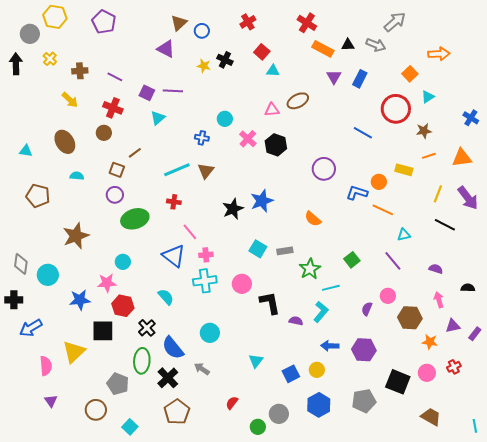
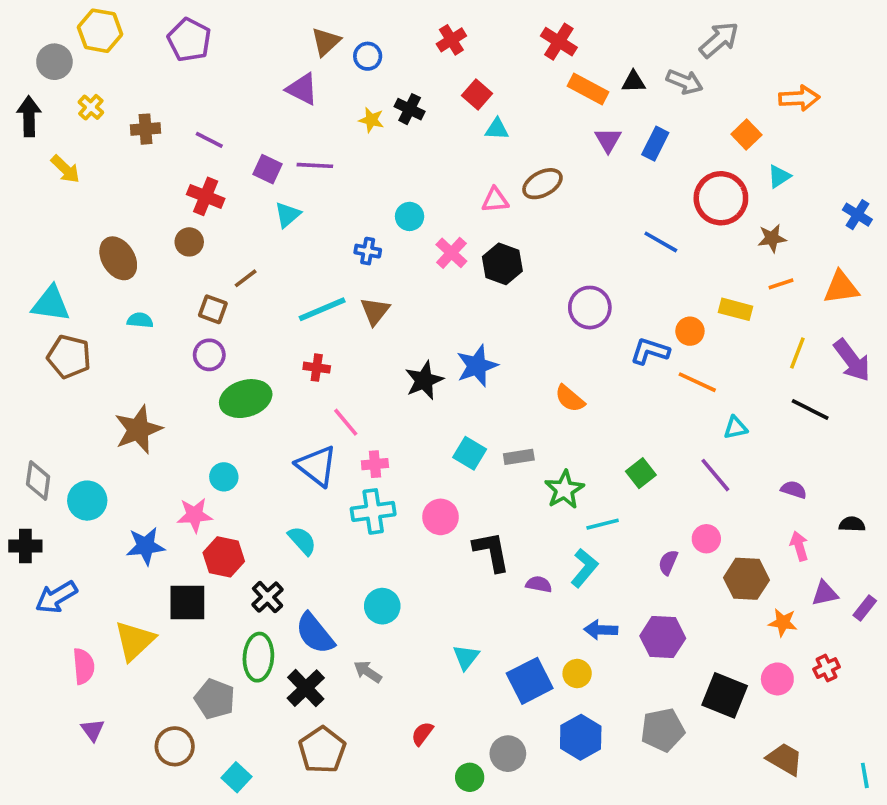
yellow arrow: (70, 100) -> (65, 169), moved
cyan triangle: (26, 151) -> (51, 304), moved, size x1.6
blue square: (291, 374) -> (530, 681), size x1.4

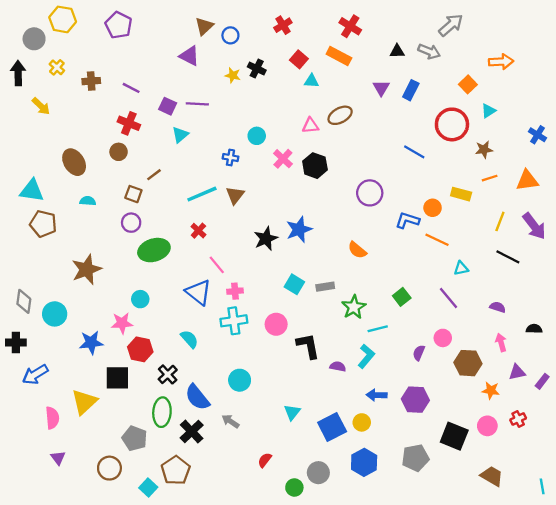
orange rectangle: (588, 89) -> (339, 56), moved
red cross: (317, 368) -> (198, 231), turned 35
brown pentagon: (322, 750) -> (176, 470), moved

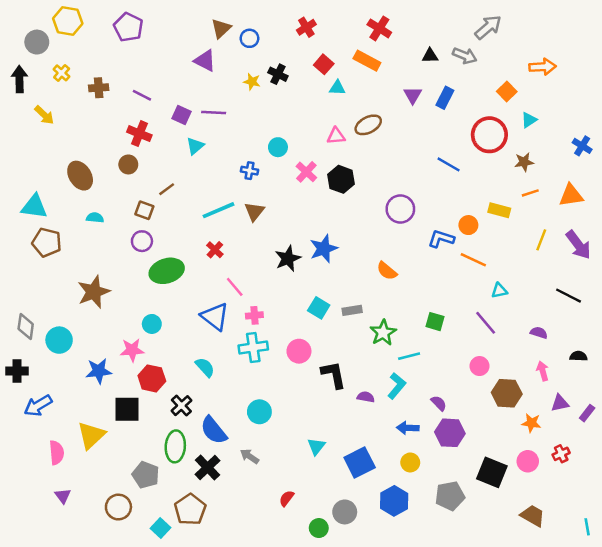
black line: (508, 257) -> (569, 296), moved
green square: (402, 297) -> (435, 322), turned -36
purple semicircle: (419, 353) -> (439, 403), moved, turned 112
yellow circle: (362, 422) -> (410, 462), moved

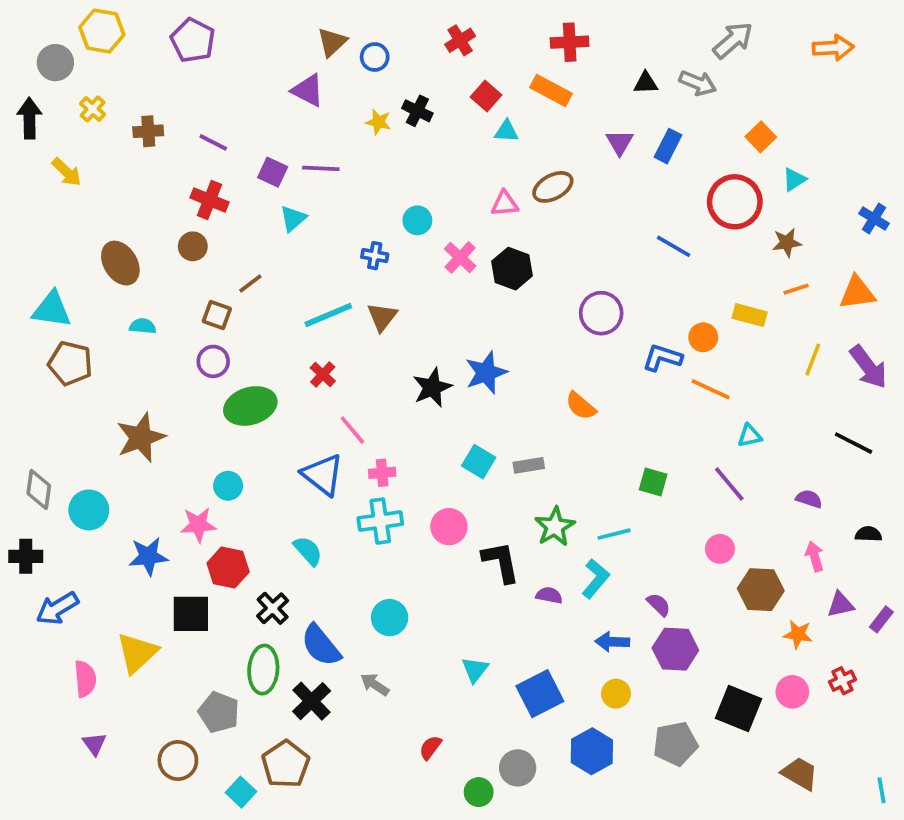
red cross: (379, 28) -> (570, 42), turned -35
orange arrow: (543, 67) -> (833, 48), moved
green star: (383, 333) -> (555, 527), moved

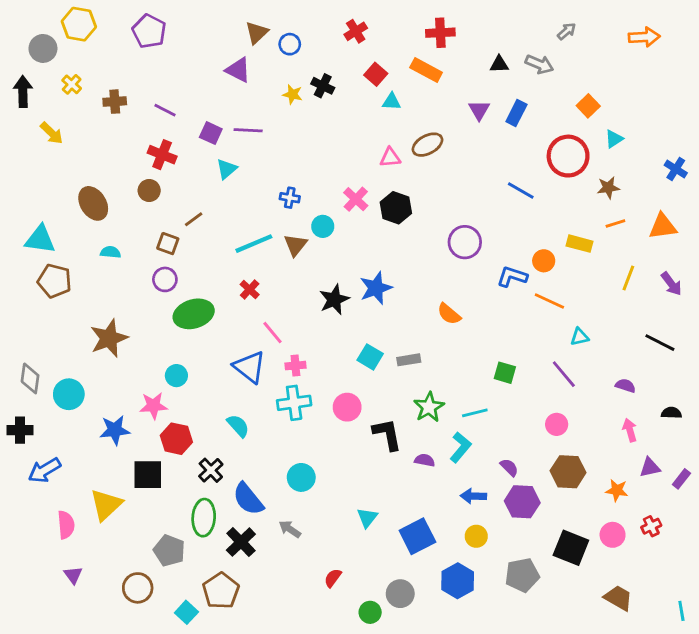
gray arrow: (733, 40) -> (567, 31), size x0.6
cyan circle: (417, 220) -> (323, 226), moved
purple arrow: (868, 367) -> (671, 284), size x0.7
brown hexagon: (761, 590) -> (568, 472), moved

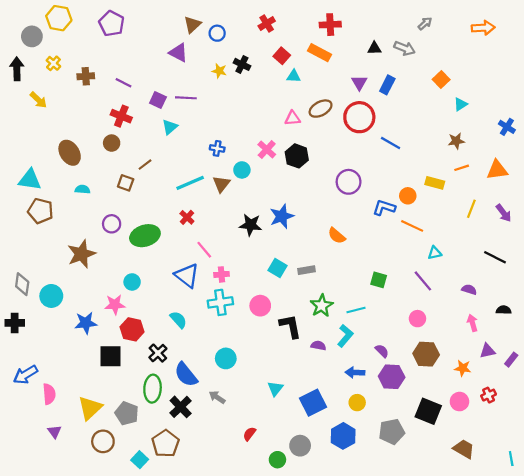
red circle: (568, 156) -> (359, 117), moved
purple circle: (165, 279) -> (112, 224), moved
black star: (334, 300) -> (251, 225), turned 30
blue arrow: (44, 470) -> (25, 375), moved
yellow triangle: (106, 505) -> (90, 408), moved

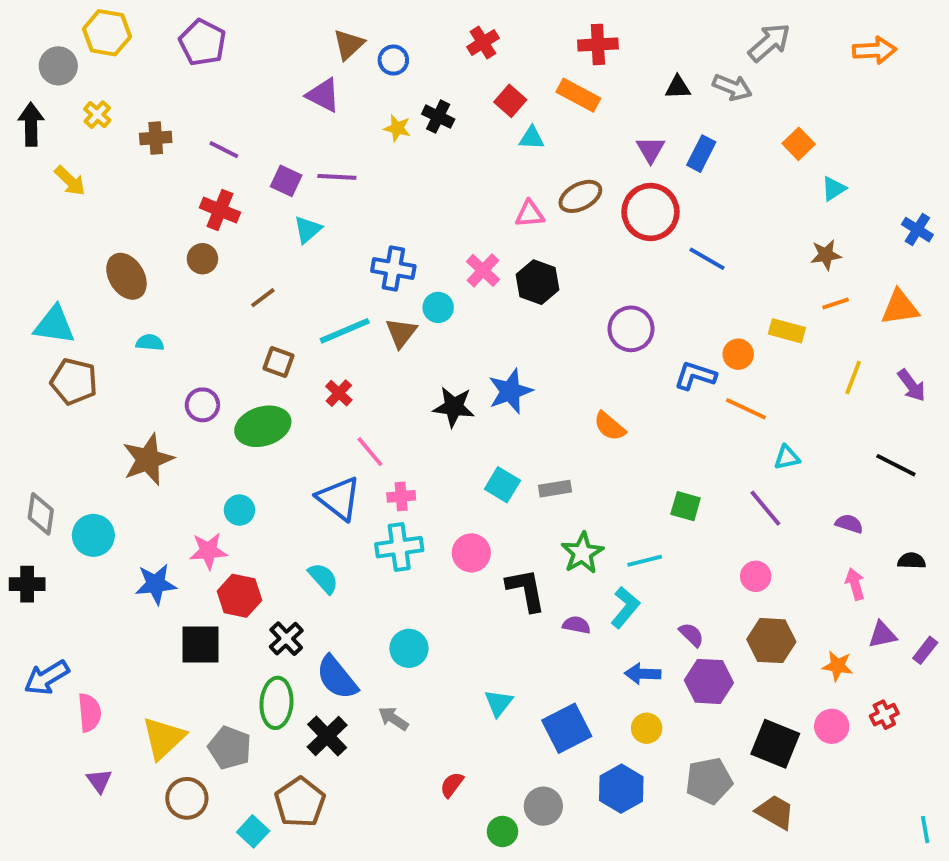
gray arrow: (425, 23) -> (769, 42), size x1.6
blue cross: (217, 148) -> (393, 268), size x1.5
brown square: (126, 183) -> (278, 362), moved
brown trapezoid: (464, 449) -> (775, 812), moved

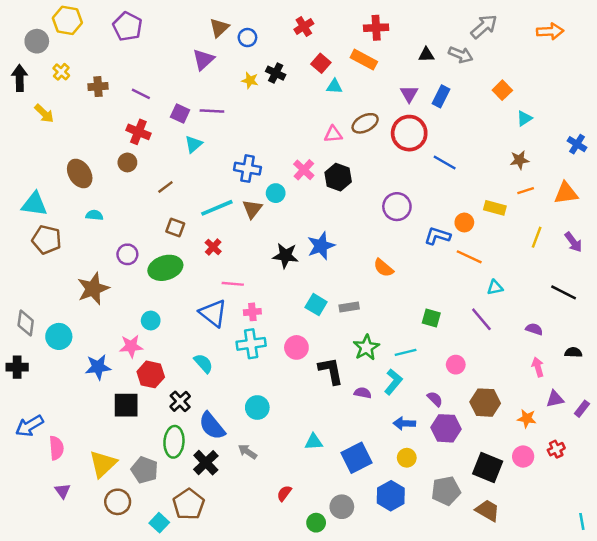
purple triangle: (323, 95) -> (203, 60), turned 50
pink line: (370, 452) -> (233, 284), turned -45
pink circle: (756, 576) -> (456, 365), moved
cyan triangle: (499, 703) -> (314, 442), turned 48

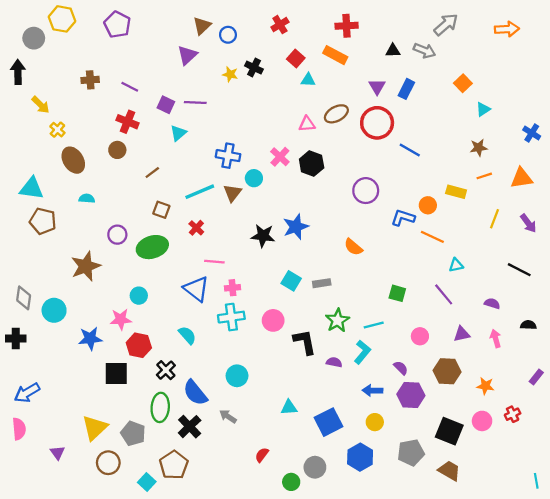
yellow cross: (61, 72) -> (57, 130), moved
purple triangle: (555, 399) -> (462, 334), moved
pink semicircle: (56, 448) -> (19, 429), moved

